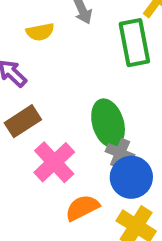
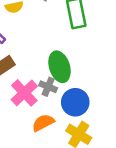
gray cross: (120, 153) -> (48, 87), moved

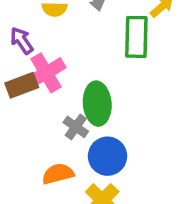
pink cross: (24, 93) -> (46, 73), moved

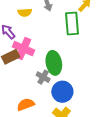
pink cross: (46, 73) -> (24, 49), turned -30
orange semicircle: (58, 174) -> (26, 104), moved

